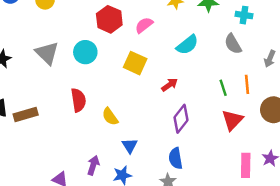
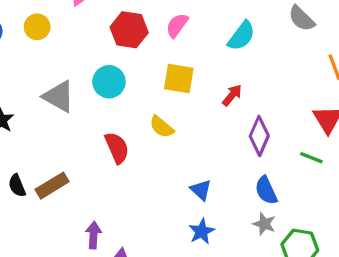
green line: (223, 88) -> (311, 158), moved, turned -35
yellow semicircle: (110, 117) -> (162, 127), moved
purple arrow: (93, 165) -> (93, 235), moved

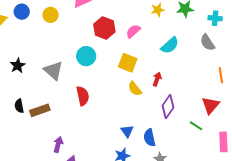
red arrow: (232, 95) -> (157, 79), turned -32
gray triangle: (59, 97) -> (53, 71), moved
yellow semicircle: (162, 127) -> (135, 89), moved
blue semicircle: (266, 190) -> (149, 138), moved

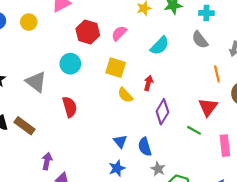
brown rectangle: (40, 110) -> (25, 126), turned 60

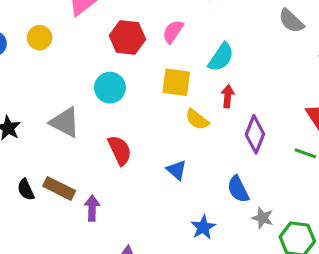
cyan semicircle: (160, 46) -> (221, 57), moved
blue triangle: (120, 141) -> (177, 170), moved
purple arrow: (47, 161) -> (92, 208), moved

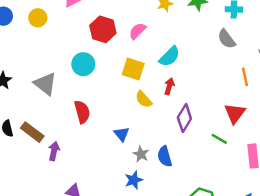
gray star: (263, 218) -> (141, 154), moved

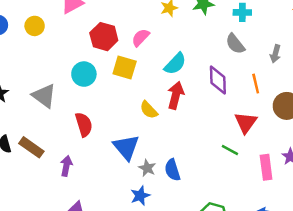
yellow square: (133, 69) -> (125, 68), moved
red arrow: (169, 86) -> (176, 95), size x1.5
purple diamond: (184, 118) -> (218, 80), moved, turned -32
blue triangle: (122, 134) -> (126, 147), size x1.6
purple arrow: (54, 151) -> (66, 166), moved

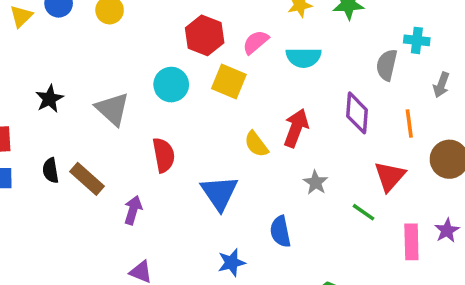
cyan cross: (242, 12) -> (417, 40), moved
gray semicircle: (235, 44) -> (387, 65), turned 45
cyan semicircle: (175, 64) -> (304, 57), moved, turned 40
gray star: (147, 168) -> (316, 183), moved

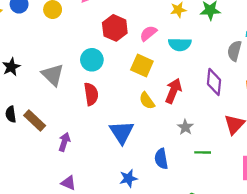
yellow square: (229, 82) -> (142, 66), moved
red semicircle: (164, 155) -> (91, 94), moved
green line: (363, 212) -> (203, 152), moved, turned -35

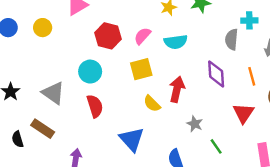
yellow square: (142, 66) -> (141, 69), turned -30
brown rectangle: (35, 120) -> (43, 129), moved
green line: (203, 152) -> (216, 146), turned 63

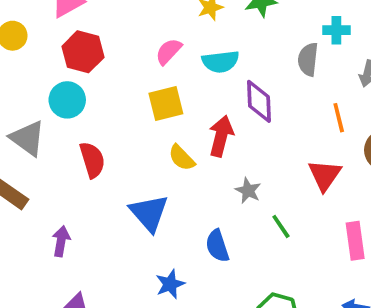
red hexagon: (108, 36) -> (83, 52), moved
cyan circle: (90, 72) -> (67, 100), moved
purple diamond: (216, 74) -> (259, 101), moved

